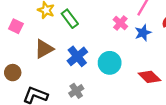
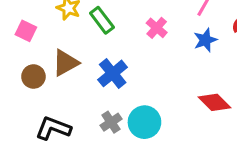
pink cross: (120, 23) -> (157, 28), moved
cyan circle: (110, 63) -> (144, 122), moved
brown circle: (13, 73) -> (33, 77), moved

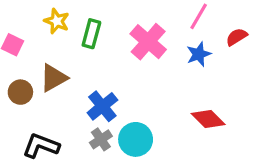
green rectangle: (102, 20) -> (91, 34), turned 52
pink cross: (157, 28) -> (148, 42), size x1.6
blue cross: (113, 73) -> (102, 106), moved

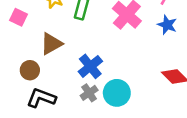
blue star: (199, 54) -> (167, 25), turned -30
brown circle: (20, 92) -> (30, 70), moved

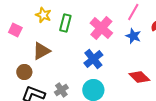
blue cross: (90, 66) -> (93, 59), moved
gray cross: (89, 93) -> (61, 90), moved

